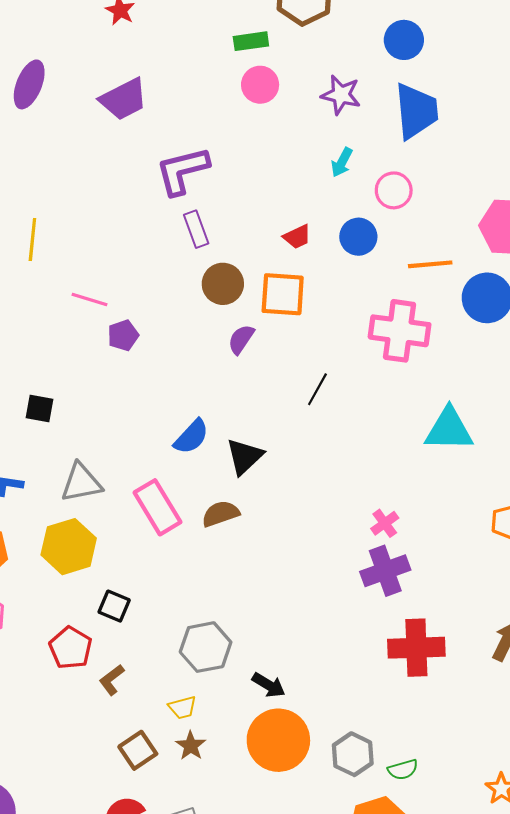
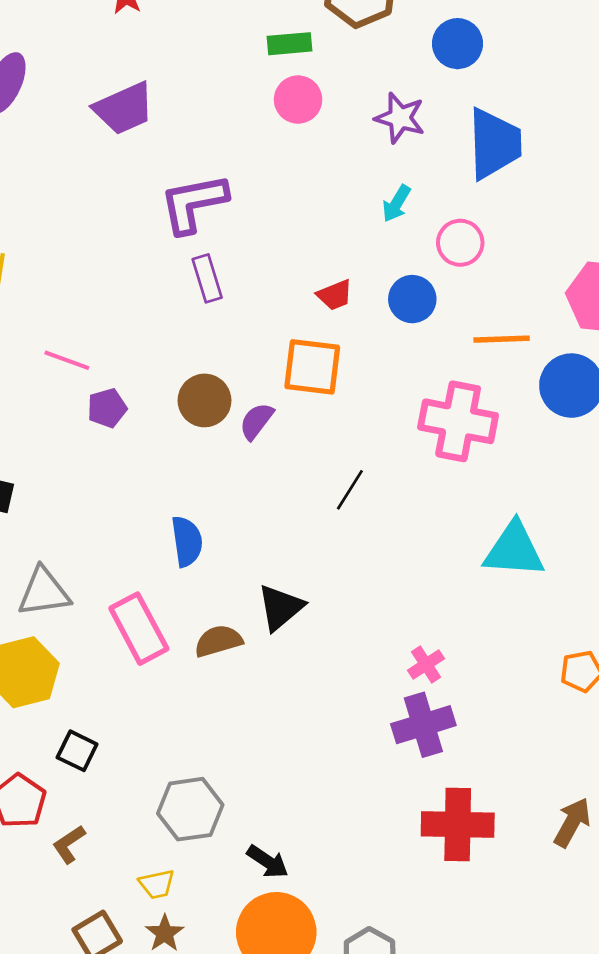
blue circle: (404, 40) -> (457, 44), moved
brown circle: (223, 284) -> (205, 400), moved
blue semicircle: (191, 437) -> (187, 541), turned -54
black triangle: (245, 456) -> (280, 607), moved

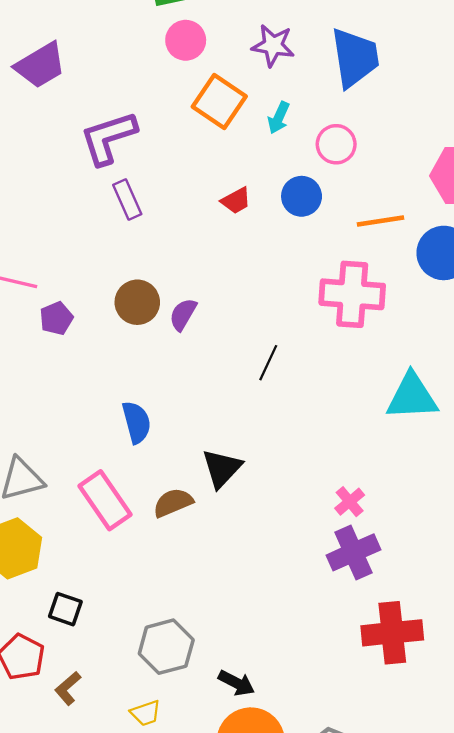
orange square: (312, 367) -> (219, 101), moved, turned 34

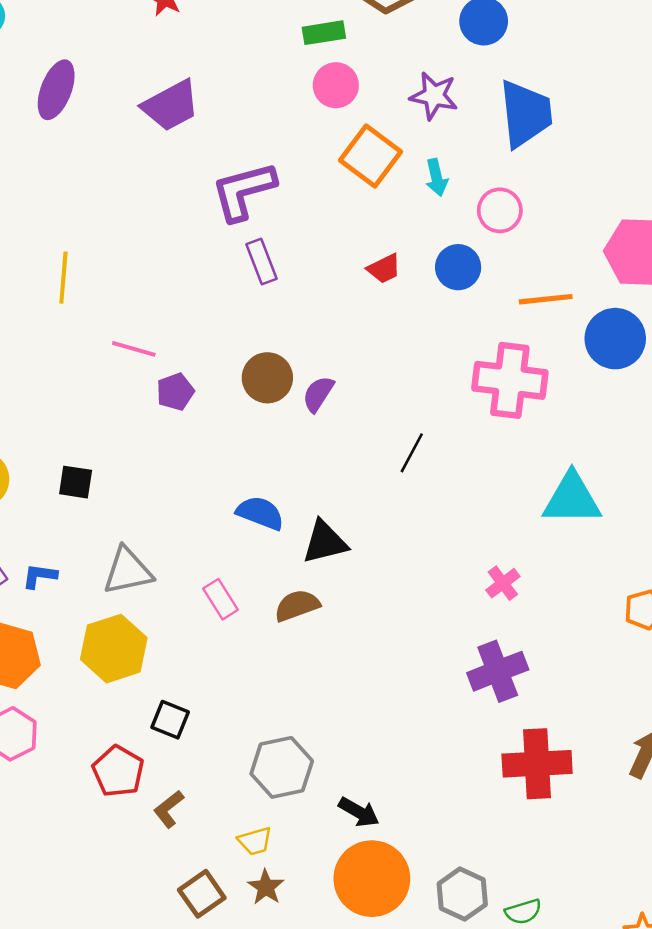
cyan arrow: (279, 118) -> (436, 177), turned -40
blue semicircle: (137, 422) -> (260, 513), turned -57
black triangle: (222, 468) -> (325, 542), moved, turned 30
pink rectangle: (105, 500) -> (220, 599), size x0.6
pink cross: (350, 502) -> (503, 583), moved

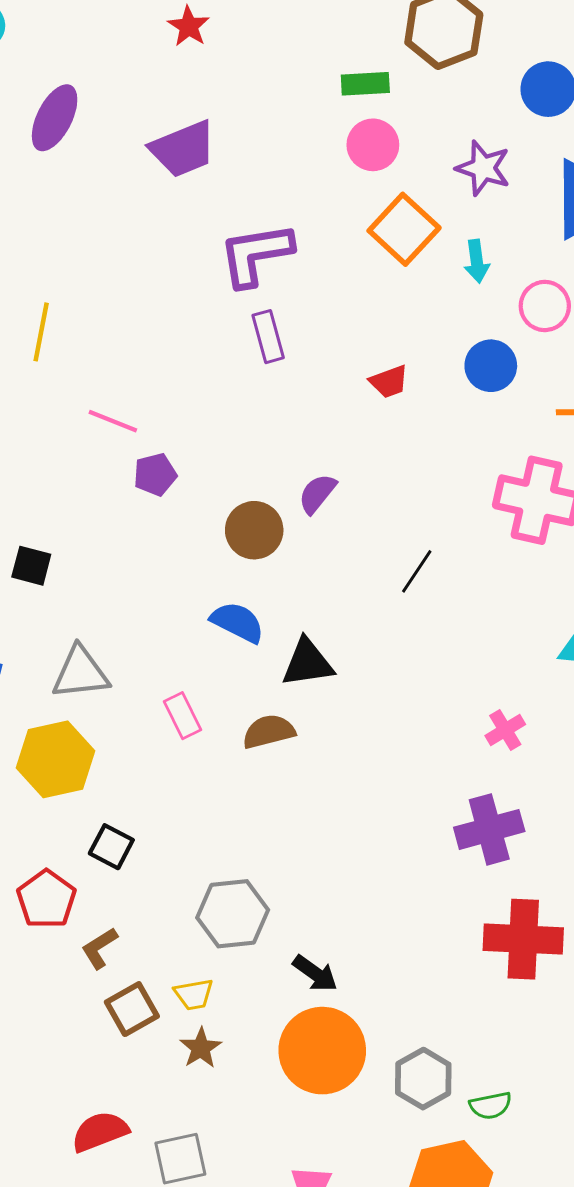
red trapezoid: (384, 269) -> (389, 382), moved
brown circle: (267, 378) -> (254, 530), moved
brown square: (202, 894) -> (132, 1009), moved

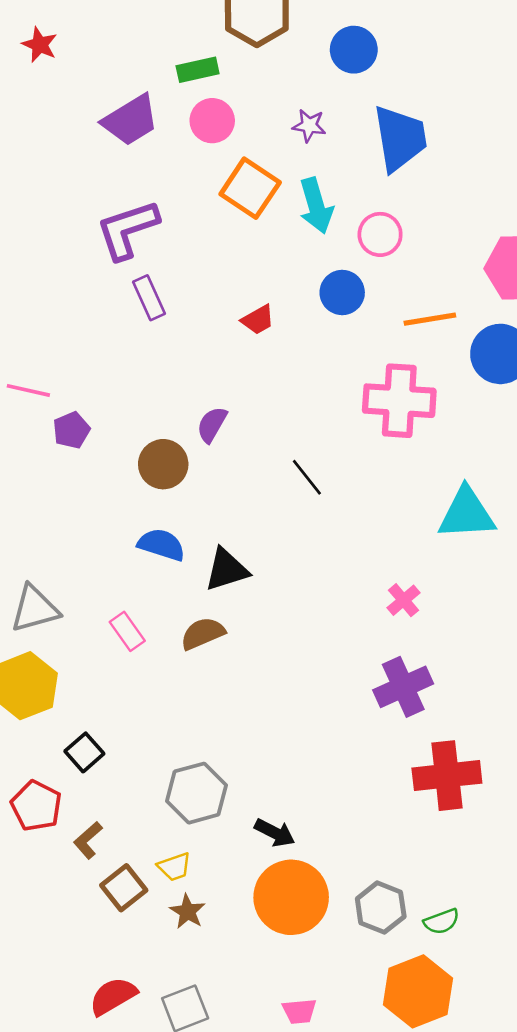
purple trapezoid: (183, 149) -> (131, 120), moved
purple star: (483, 168) -> (309, 126), size x0.7
cyan arrow: (477, 261) -> (316, 206), size x1.5
black line: (417, 571) -> (307, 477), turned -63
black square: (111, 847) -> (84, 752), turned 30

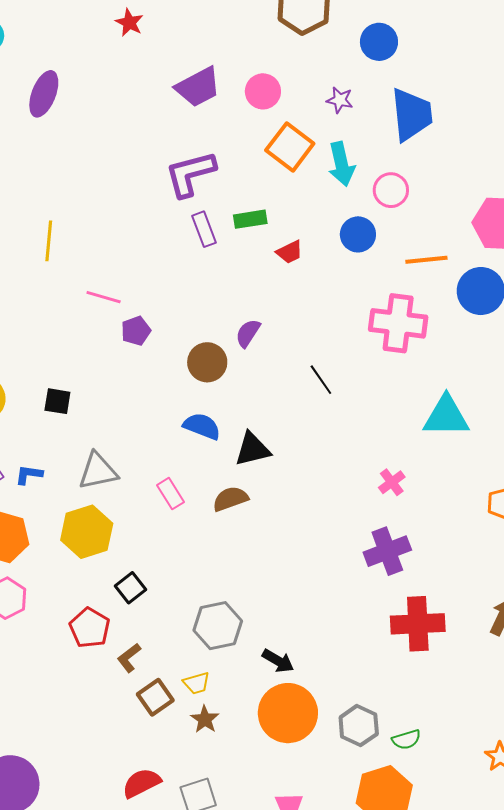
green rectangle: (198, 70) -> (250, 219), moved

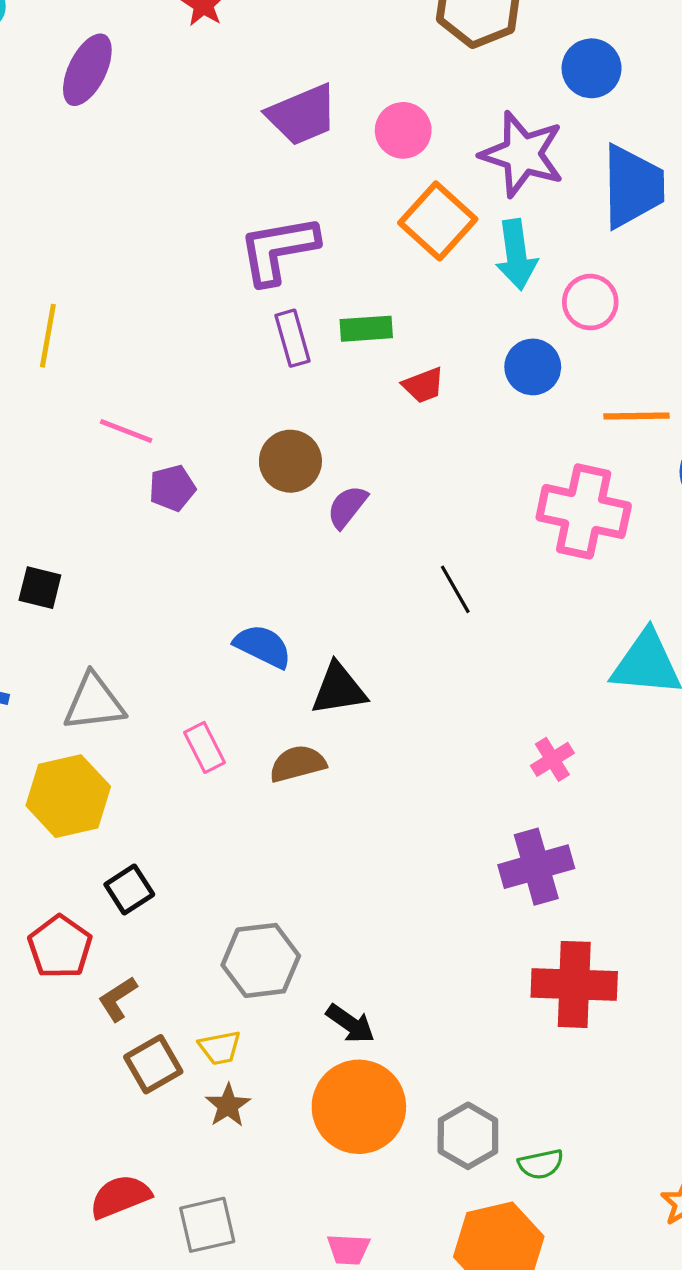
purple ellipse: (44, 94) -> (87, 70), moved
purple star: (340, 100) -> (522, 154), size x2.0
brown circle: (207, 362) -> (290, 461), moved

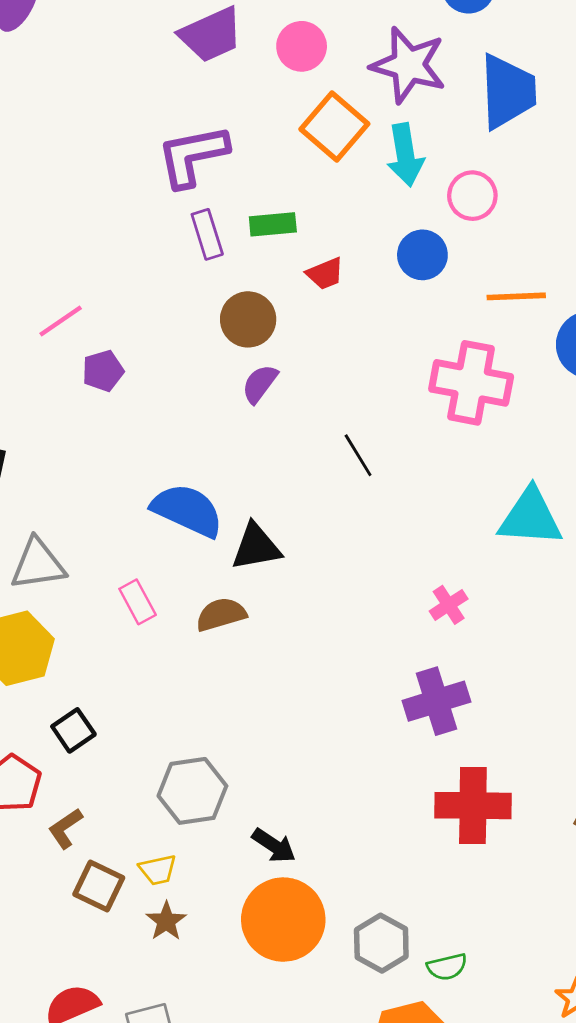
pink line: (126, 431) -> (61, 321), turned -54
brown circle: (290, 461) -> (248, 319), moved
blue semicircle: (263, 646) -> (187, 510), size x1.4
brown square: (153, 1064) -> (99, 886), turned -33

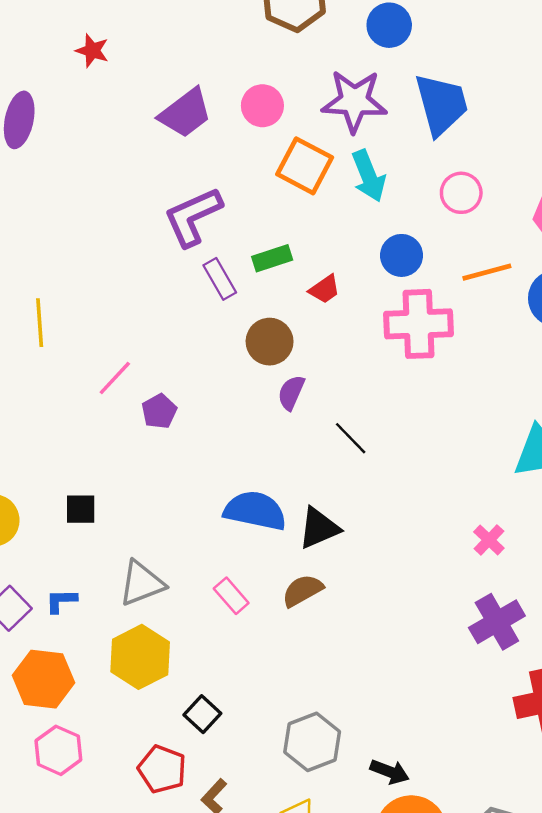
pink circle: (472, 196) -> (461, 193), moved
pink cross: (471, 383) -> (418, 324), moved
black line: (358, 455) -> (351, 438), moved

